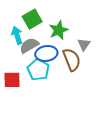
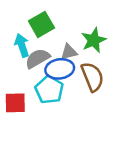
green star: (59, 30) -> (94, 40), moved
gray triangle: (84, 44) -> (69, 52), moved, turned 40

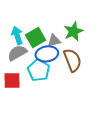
green square: (41, 24) -> (36, 38), moved
gray semicircle: (37, 58) -> (17, 53), moved

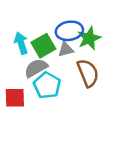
gray semicircle: (17, 53) -> (36, 68), moved
blue ellipse: (47, 54) -> (69, 31), moved

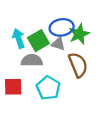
gray triangle: (66, 49) -> (58, 44), turned 32
gray semicircle: (36, 68) -> (32, 60), turned 30
cyan pentagon: (47, 85) -> (48, 88), moved

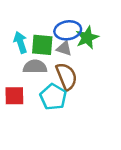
green square: (38, 41) -> (42, 45), turned 35
brown semicircle: (78, 65) -> (66, 76), moved

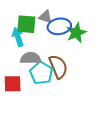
green square: (42, 45) -> (26, 24), moved
gray triangle: (64, 48) -> (46, 17), moved
cyan pentagon: (53, 97) -> (41, 73), moved

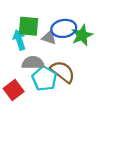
gray triangle: (46, 17) -> (49, 38), moved
brown semicircle: (58, 67) -> (63, 72), turned -30
red square: (13, 84) -> (14, 90), turned -36

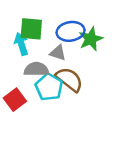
gray triangle: (49, 38) -> (58, 53), moved

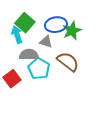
green square: (31, 29) -> (25, 23), turned 36
brown semicircle: (69, 79) -> (68, 62), moved

